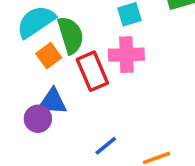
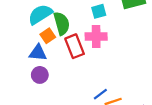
blue triangle: (53, 102) -> (38, 53), moved
blue line: (106, 146) -> (100, 94), moved

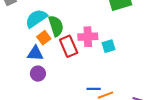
cyan square: (99, 11) -> (109, 46), moved
blue line: (100, 94) -> (94, 89), turned 40

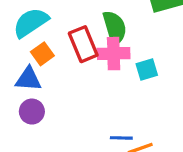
green semicircle: (56, 26) -> (115, 28), moved
red rectangle: (69, 46) -> (83, 44), moved

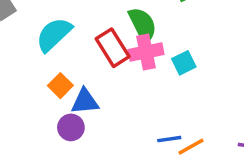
orange square: (42, 54) -> (60, 86), moved
blue triangle: (28, 79) -> (85, 101), moved

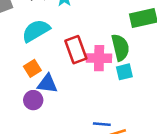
green semicircle: (143, 25) -> (120, 47), moved

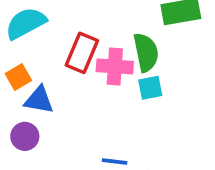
red rectangle: (76, 50) -> (82, 53), turned 40
purple circle: (33, 100) -> (25, 136), moved

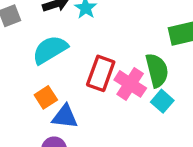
pink cross: (115, 66) -> (130, 84), turned 32
cyan square: (150, 88) -> (162, 101), turned -35

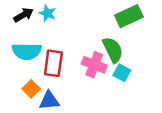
cyan semicircle: (50, 50) -> (27, 51), turned -136
red rectangle: (101, 73) -> (53, 63), moved

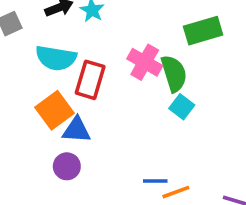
pink cross: (94, 65) -> (145, 62), moved
orange square: (31, 89) -> (54, 110), size x1.5

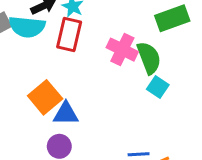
cyan semicircle: (56, 58) -> (27, 27), moved
red rectangle: (90, 80) -> (69, 34), moved

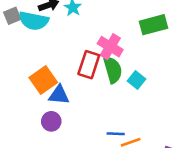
red rectangle: (69, 34) -> (89, 65), moved
green semicircle: (149, 58) -> (113, 70), moved

